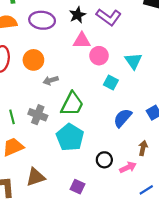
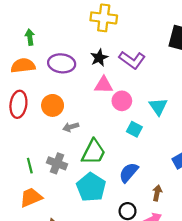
blue semicircle: (123, 118) -> (129, 172), moved
brown arrow: (143, 148) -> (157, 193), moved

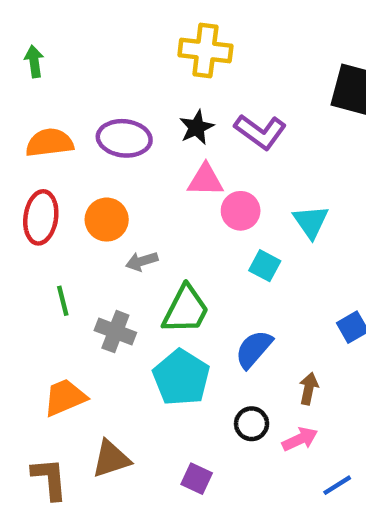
green arrow: (30, 37) -> (34, 61), moved
green line: (30, 166) -> (63, 301), moved

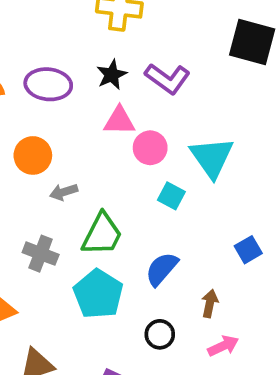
cyan triangle: (311, 222) -> (212, 157), size x1.4
pink arrow: (300, 439) -> (223, 346), moved

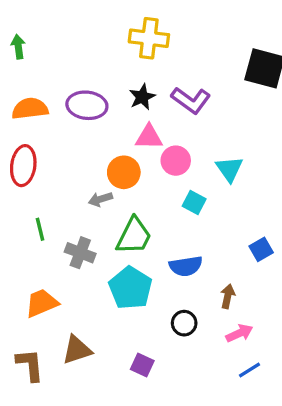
orange circle: (33, 155) -> (124, 172), moved
cyan triangle: (212, 157) -> (229, 169), size x0.7
blue semicircle: (162, 269) -> (186, 266), turned -140

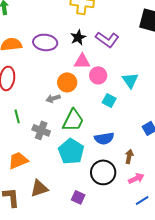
black circle: (184, 323) -> (103, 172), size x1.6

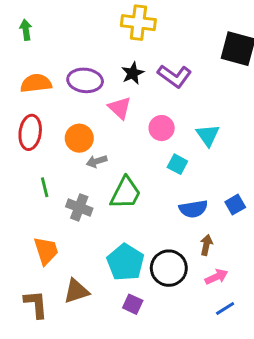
pink triangle: (82, 61) -> (120, 108), moved, turned 42
orange circle: (67, 82) -> (79, 138), moved
blue semicircle: (104, 138) -> (193, 209), moved
cyan pentagon: (71, 151) -> (125, 262), moved
orange trapezoid: (18, 160) -> (46, 251), turned 95

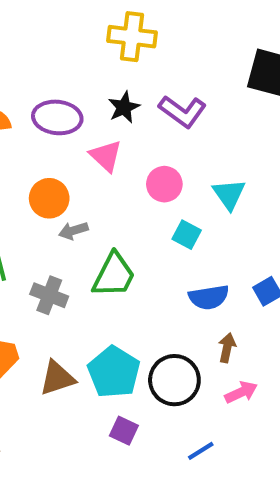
brown triangle: (76, 291) -> (57, 378), moved
blue line: (225, 309) -> (201, 451), moved

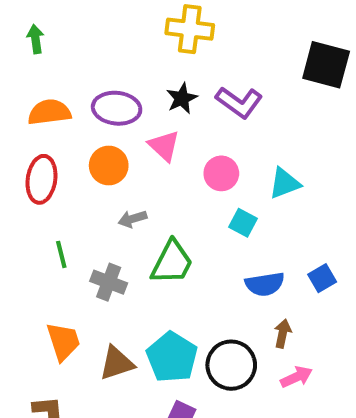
cyan triangle: (229, 194) -> (285, 183), turned 44
orange circle: (49, 198) -> (109, 166), moved

